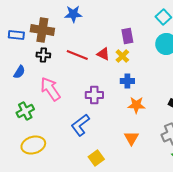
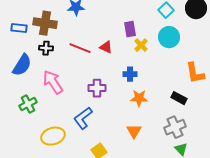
yellow cross: (122, 56) -> (141, 45), moved
blue semicircle: (19, 72) -> (22, 65), size x1.6
yellow ellipse: (33, 145) -> (53, 136), moved

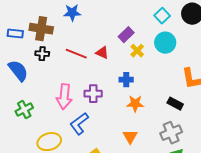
purple rectangle: (130, 29) -> (126, 35), turned 56
blue semicircle: (22, 65) -> (18, 71), turned -70
pink arrow: (53, 82) -> (64, 97), moved, turned -140

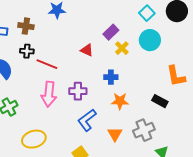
brown cross: (41, 29) -> (26, 26), size x0.7
red line: (76, 54) -> (47, 64), moved
blue L-shape: (79, 124) -> (87, 120), moved
gray cross: (171, 133) -> (144, 130), moved

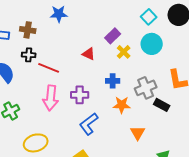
gray cross: (144, 130) -> (146, 88), moved
orange triangle: (115, 134) -> (138, 133), moved

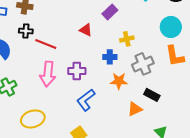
cyan circle: (152, 44) -> (171, 27), moved
yellow cross: (124, 52) -> (127, 39), moved, turned 32
black rectangle: (162, 105) -> (152, 95), moved
orange triangle: (138, 133) -> (135, 109), turned 35

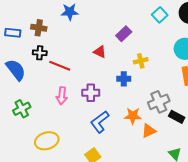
gray cross: (143, 64) -> (159, 102), moved
pink arrow: (48, 74) -> (62, 96), size x0.7
orange star: (119, 81) -> (133, 116), moved
black rectangle: (152, 95) -> (177, 117), moved

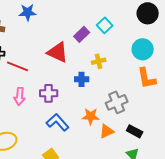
cyan square: (160, 15) -> (105, 25), moved
red triangle: (100, 52) -> (58, 52), size x1.6
black rectangle: (177, 117) -> (135, 131), moved
blue L-shape: (100, 122) -> (58, 122), turned 85

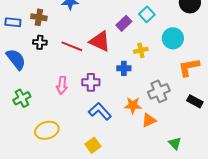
cyan circle: (143, 49) -> (173, 38), moved
red line: (18, 66) -> (72, 46), moved
orange L-shape: (147, 78) -> (189, 67), turned 90
black rectangle: (135, 131) -> (195, 101), moved

